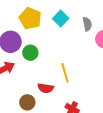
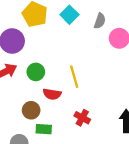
gray semicircle: (87, 24) -> (100, 21), turned 32
green circle: (30, 53) -> (36, 72), moved

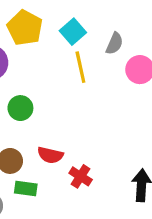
yellow line: (74, 77) -> (80, 67), moved
red semicircle: (52, 94) -> (50, 155), moved

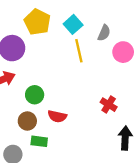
green circle: (20, 108) -> (35, 95), moved
red cross: (81, 176) -> (109, 105), moved

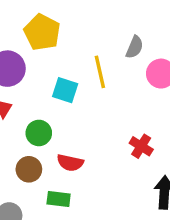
cyan square: (73, 24) -> (65, 90), moved, turned -30
green rectangle: (39, 141) -> (59, 199), moved

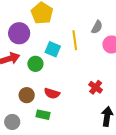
green circle: (39, 133) -> (35, 64), moved

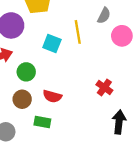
green circle: (35, 64) -> (26, 72), moved

